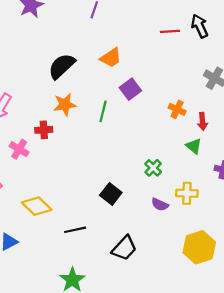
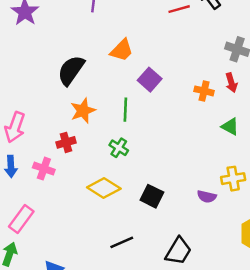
red arrow: (202, 121) -> (231, 83), moved
green cross: (153, 168) -> (119, 148), moved
yellow diamond: (37, 206) -> (104, 188), moved

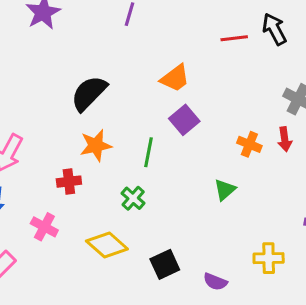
orange trapezoid: (122, 50) -> (175, 78), moved
green triangle: (230, 126) -> (225, 190), moved, turned 42
pink cross: (44, 169) -> (44, 227), moved
black square: (152, 196) -> (165, 264), turned 30
purple semicircle: (207, 197) -> (215, 282), moved

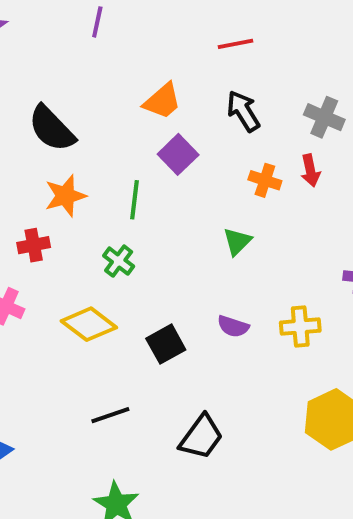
black arrow: (274, 29) -> (243, 111), moved
black semicircle: (89, 93) -> (52, 129), turned -84
purple semicircle: (215, 282) -> (233, 326), moved

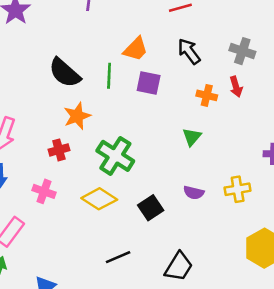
purple square: (178, 154) -> (149, 83), turned -30
green line: (135, 200) -> (109, 76), moved
green cross: (119, 261) -> (115, 156), size x1.8

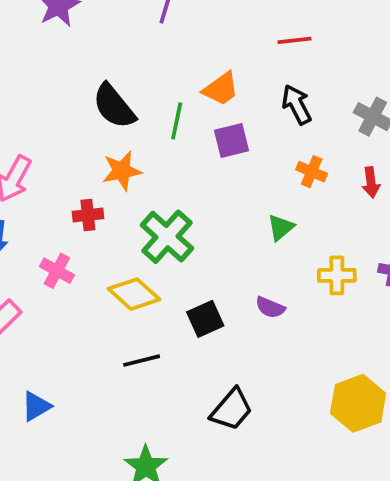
purple square: (149, 83) -> (232, 140), turned -35
red arrow: (236, 87) -> (371, 182), moved
yellow cross: (238, 189) -> (337, 275), moved
black line: (118, 257) -> (142, 361), moved

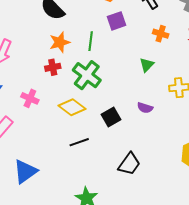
green line: (177, 121) -> (91, 41), moved
red cross: (88, 215) -> (53, 67), moved
blue triangle: (36, 406) -> (25, 171), size x1.5

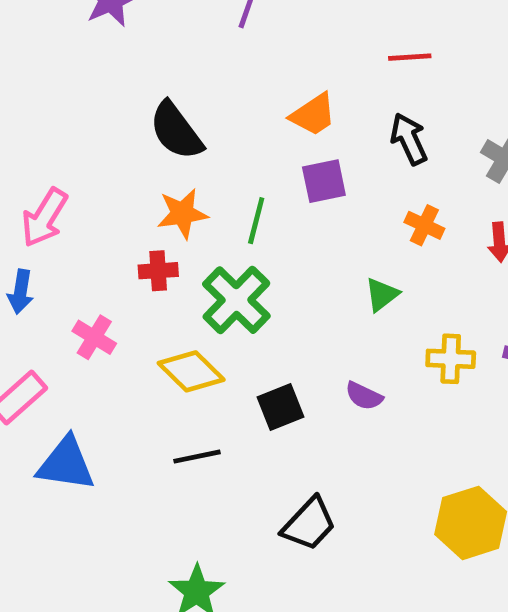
blue triangle: (25, 171) -> (66, 464), moved, turned 36

